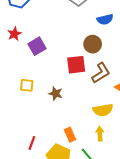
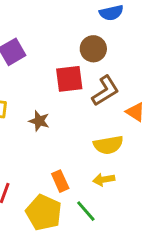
yellow arrow: (100, 134) -> (104, 180), turned -96

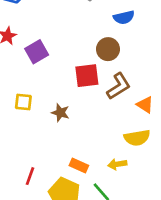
yellow semicircle: (108, 145) -> (137, 138), moved
orange rectangle: (60, 181) -> (79, 165), turned -42

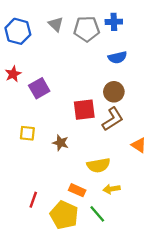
brown circle: (108, 49) -> (114, 92), moved
orange triangle: (145, 105) -> (139, 145), moved
yellow semicircle: (137, 138) -> (98, 165), moved

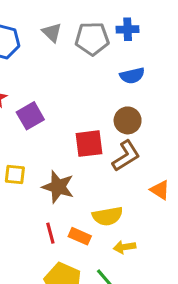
brown star: (61, 143) -> (58, 187), size x1.5
orange rectangle: (77, 190) -> (80, 236), moved
red line: (33, 200) -> (50, 233), moved, turned -35

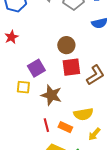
purple square: (30, 116) -> (36, 68), moved
brown circle: (128, 120) -> (66, 45), moved
yellow arrow: (124, 247) -> (94, 134), turned -40

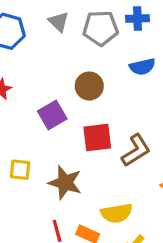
brown circle: (66, 45) -> (89, 86), moved
purple square: (36, 68) -> (52, 115), moved

